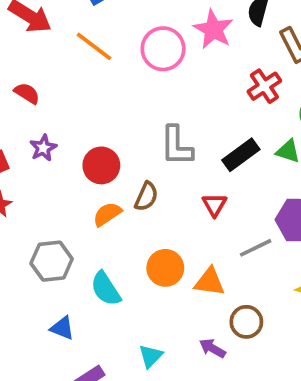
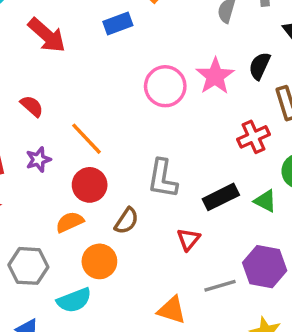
orange line: (94, 46) -> (87, 139), moved
orange semicircle: (107, 214) -> (70, 222), moved
orange circle: (165, 268) -> (99, 261), moved
cyan semicircle: (106, 289) -> (74, 300), turned -88

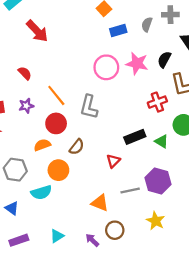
blue rectangle: (118, 24) -> (118, 31), moved
pink star: (215, 76) -> (137, 64), turned -30
gray L-shape: (162, 179) -> (89, 107), moved

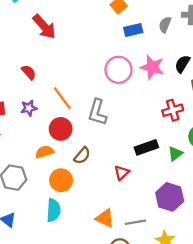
green triangle: (161, 141) -> (175, 154), turned 48
gray line: (130, 190) -> (135, 222), moved
cyan semicircle: (41, 192) -> (53, 210), moved, turned -72

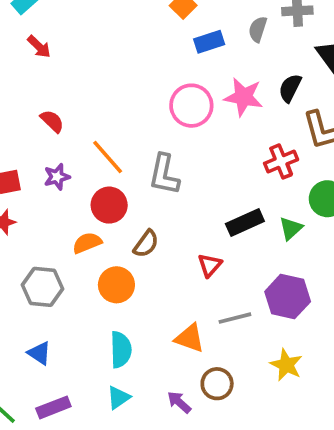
red arrow: (44, 27) -> (39, 47), moved, size x0.6
cyan semicircle: (53, 210) -> (121, 350), moved
gray line: (135, 222) -> (235, 318), moved

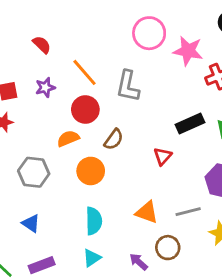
pink star: (243, 97) -> (188, 51), moved
gray line: (235, 318) -> (188, 212), moved

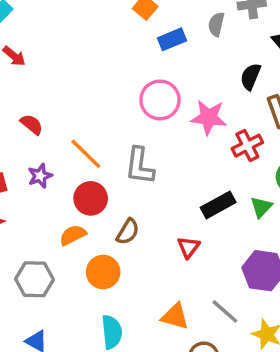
gray line: (188, 212) -> (225, 311), turned 60

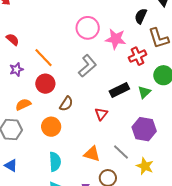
gray L-shape: (140, 166) -> (87, 66), moved, turned -140
orange semicircle: (73, 235) -> (23, 105), moved

